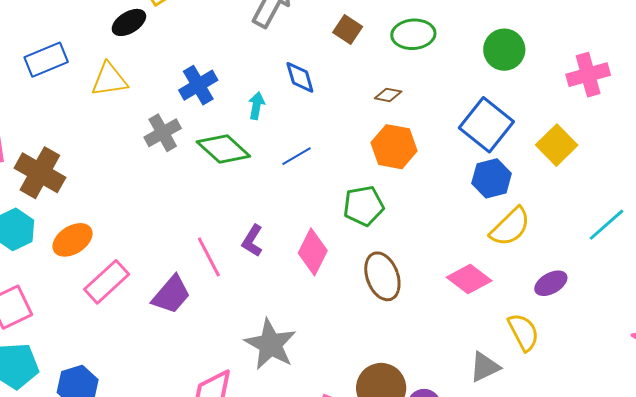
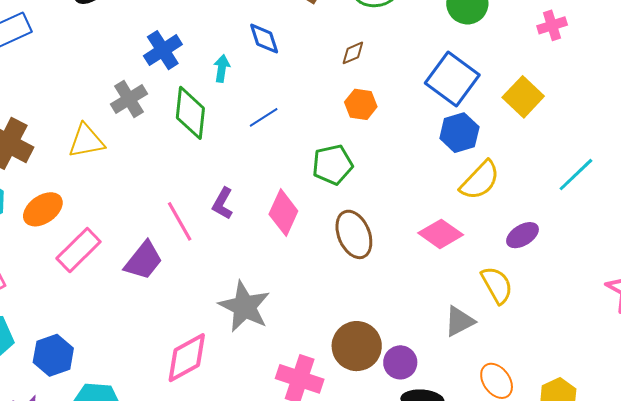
pink cross: (588, 75) -> (552, 25), size x0.7
yellow triangle: (109, 80) -> (86, 141), moved
brown diamond: (388, 95) -> (353, 53), turned -32
orange hexagon: (394, 147) -> (361, 104), size x0.7
green diamond: (223, 149) -> (190, 113), turned 56

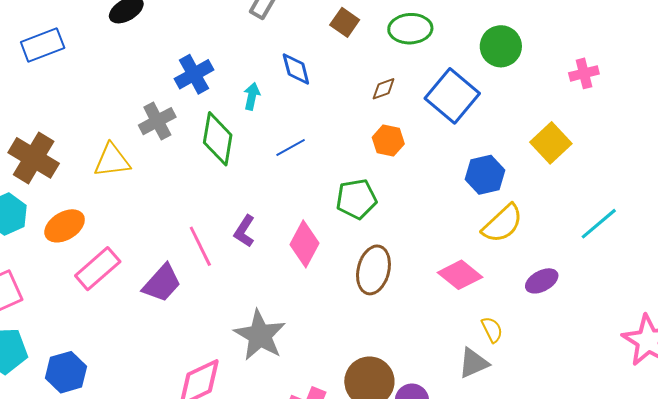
blue square: (452, 79) -> (452, 96), moved
brown ellipse: (354, 234) -> (373, 270), turned 33
yellow semicircle: (497, 285) -> (492, 330), moved, size x0.7

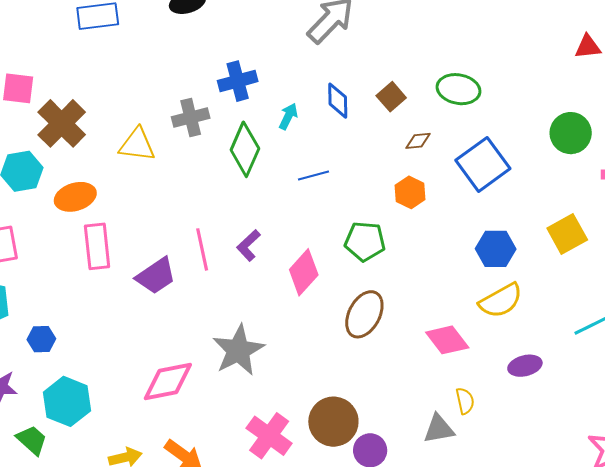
brown square: (345, 22) -> (391, 97), moved
green circle: (501, 46) -> (571, 133), moved
pink rectangle: (98, 269) -> (97, 246), turned -69
blue hexagon: (66, 372) -> (41, 339), size x0.7

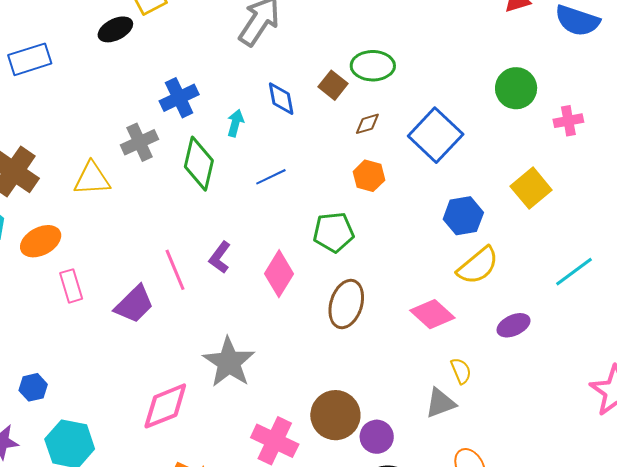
green ellipse: (459, 89) -> (373, 66), moved
pink rectangle: (97, 246) -> (71, 286), size x0.7

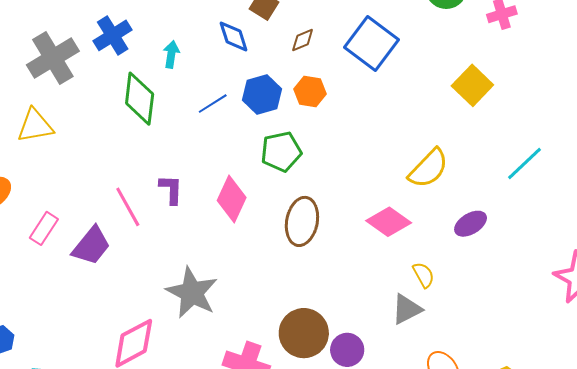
blue diamond: (281, 99) -> (234, 37), moved
gray cross: (140, 142) -> (53, 58), moved, size x1.4
blue hexagon: (463, 216) -> (262, 94), moved
purple L-shape: (220, 257) -> (171, 189), turned 152
pink rectangle: (71, 286) -> (44, 228), moved, turned 56

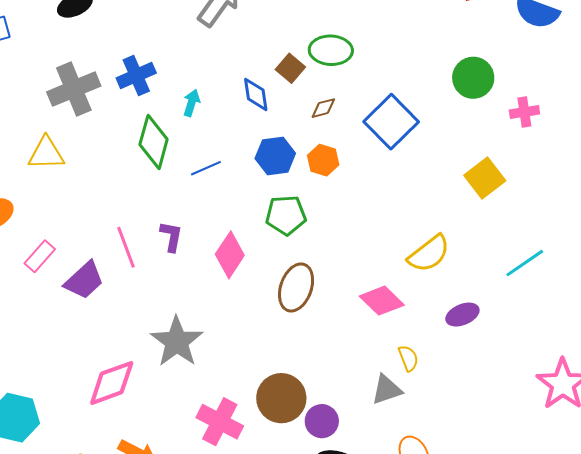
blue line: (213, 104) -> (206, 168), moved

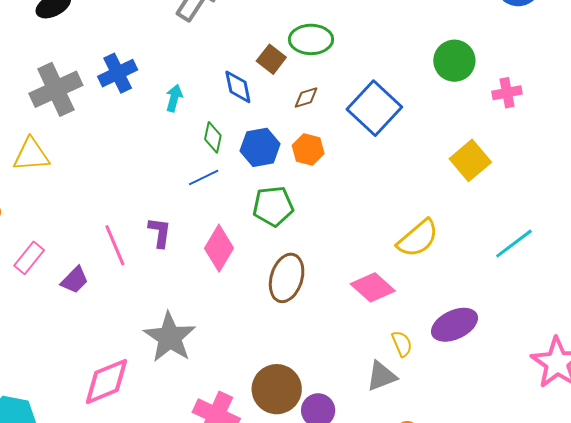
green diamond: (154, 142) -> (213, 137), moved, size x0.6
blue line: (206, 168) -> (204, 178), moved
purple trapezoid: (84, 280) -> (75, 280), size x0.7
purple ellipse: (462, 315) -> (454, 325), moved, size x1.4

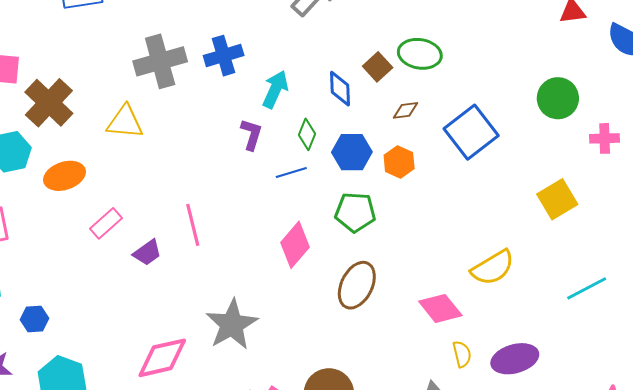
cyan arrow: (174, 98) -> (275, 89), size x1.4
purple L-shape: (160, 232) -> (251, 134), moved
yellow semicircle: (402, 344) -> (462, 354), moved

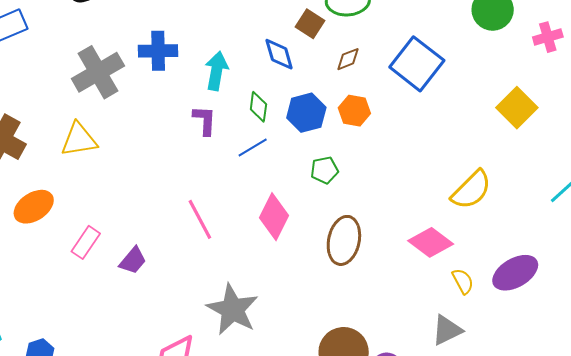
blue cross: (224, 56) -> (158, 51), turned 30
green pentagon: (355, 212) -> (324, 170), size x0.7
pink line: (193, 225) -> (200, 219), moved

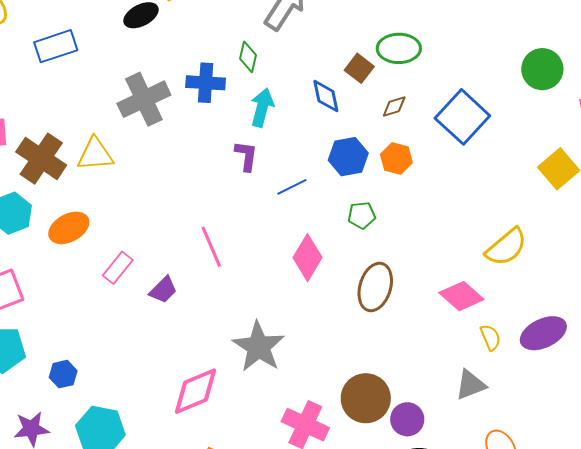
green diamond: (258, 107) -> (248, 57), moved
yellow triangle: (79, 140) -> (95, 154), moved
pink line: (200, 219) -> (211, 247), moved

